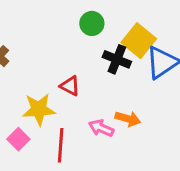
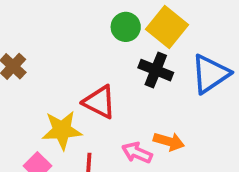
yellow square: (139, 41) -> (167, 27), moved
red triangle: (70, 86) -> (99, 102), size x1.4

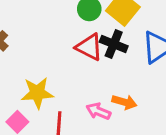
red triangle: (99, 102) -> (89, 47), moved

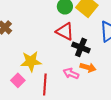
black cross: (114, 44) -> (81, 47), moved

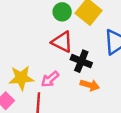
pink arrow: (71, 73) -> (50, 79), moved, turned -63

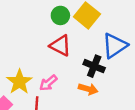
black cross: (81, 61) -> (94, 66), moved
yellow star: (21, 78) -> (19, 82), turned -30

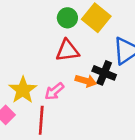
red triangle: (60, 46) -> (67, 51), turned -35
orange arrow: (88, 89) -> (86, 81), moved

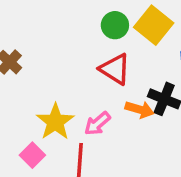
red triangle: (67, 51) -> (115, 69), turned 40

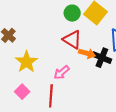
orange arrow: (140, 109) -> (87, 53), moved
yellow star: (55, 122) -> (26, 62), moved

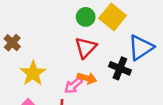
red triangle: (72, 40) -> (86, 48), turned 42
orange arrow: (87, 53) -> (87, 78), moved

